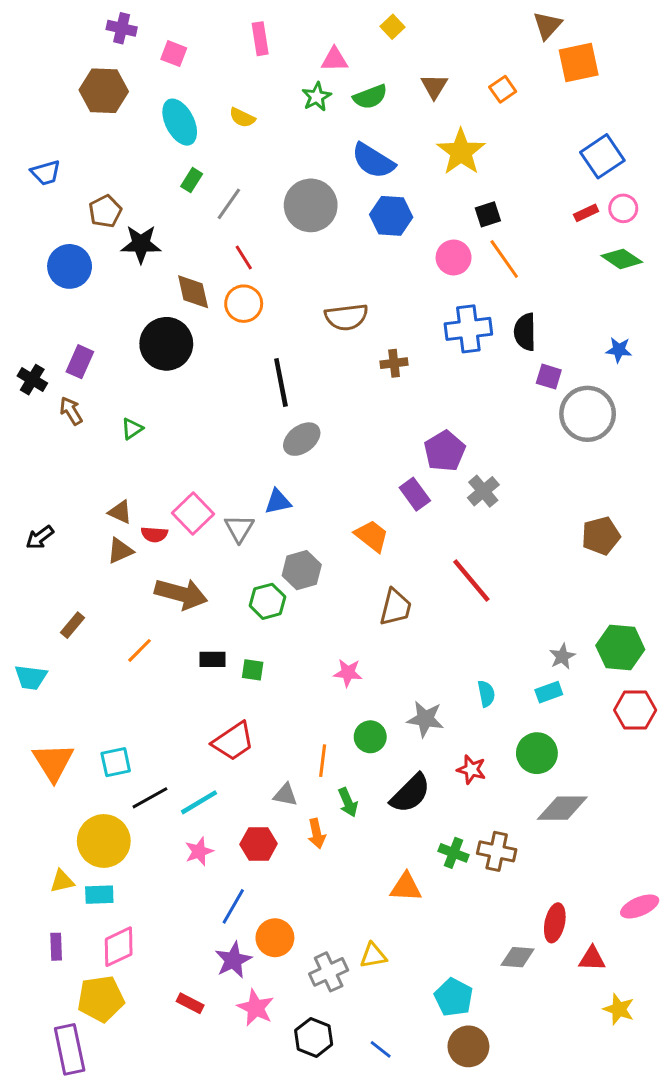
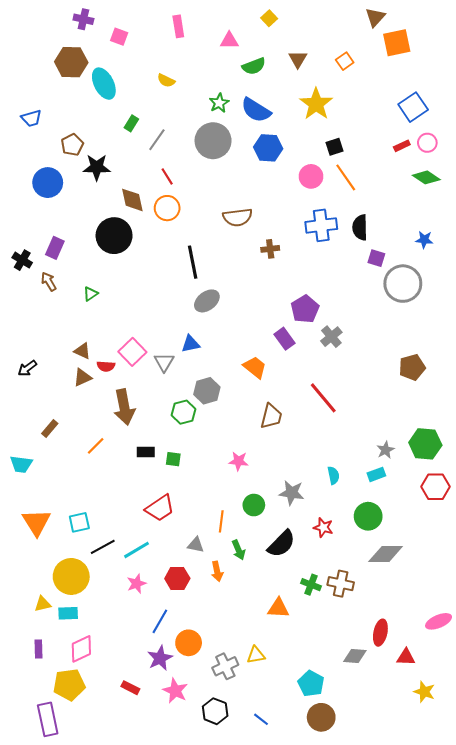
green star: (317, 97) -> (219, 103), moved
cyan ellipse: (180, 122) -> (104, 84), moved
brown arrow: (181, 594) -> (124, 407), turned 64

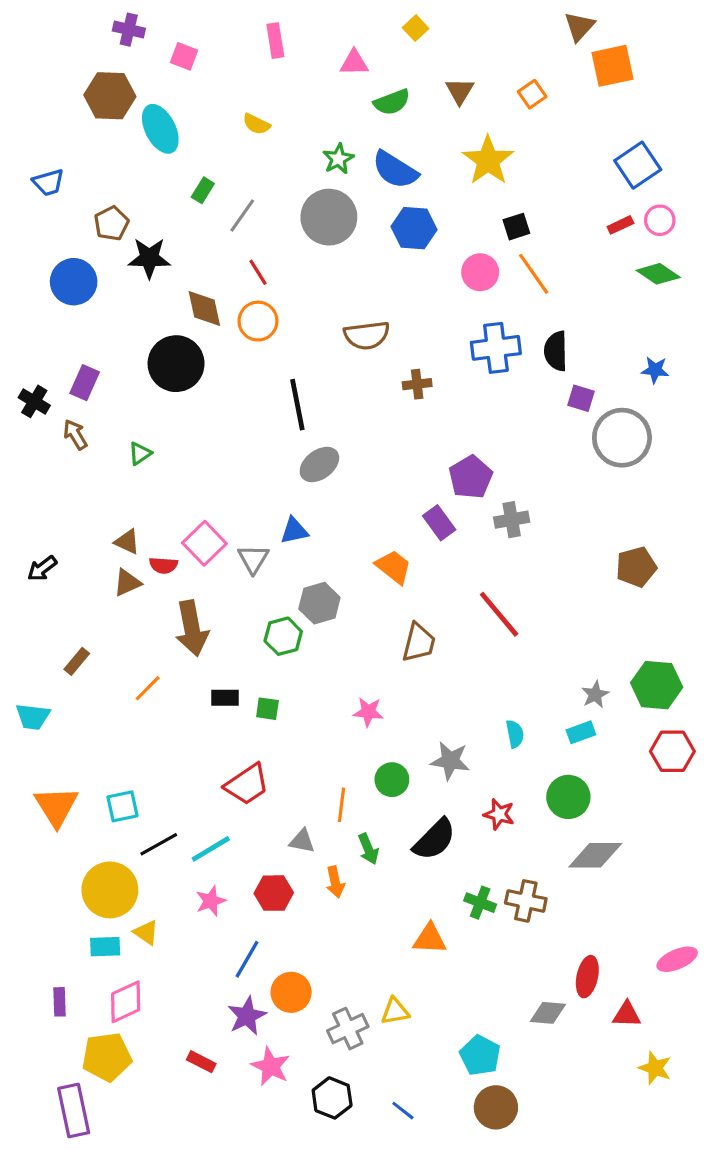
gray cross: (331, 337) -> (512, 520), turned 30
yellow triangle: (43, 604) -> (146, 932), moved, turned 48

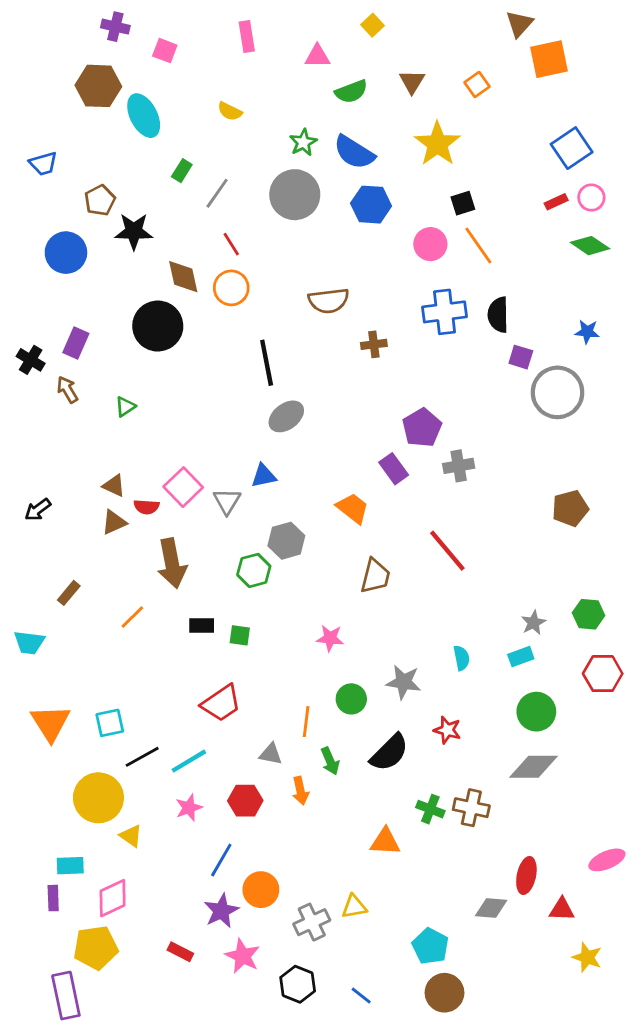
green hexagon: (657, 685) -> (589, 614), size x0.7
green circle: (568, 797) -> (536, 712), moved
cyan rectangle: (105, 947) -> (70, 866), moved

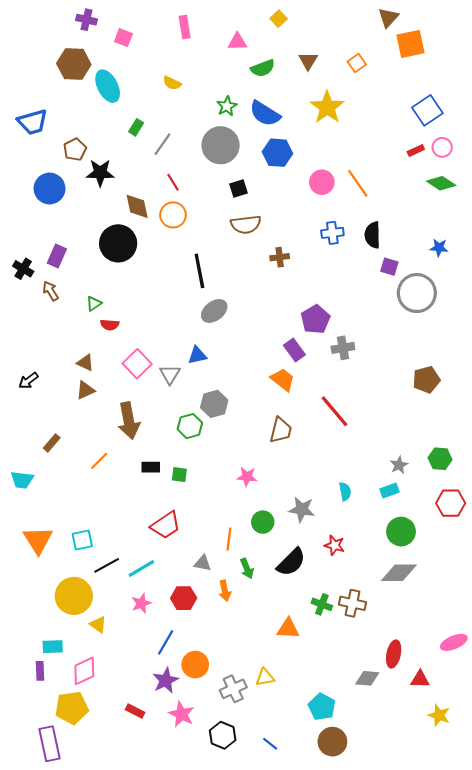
blue trapezoid: (43, 164) -> (33, 122), size x1.4
black square: (463, 203) -> (238, 189), moved
blue cross: (445, 312) -> (332, 233), size x0.7
red semicircle: (146, 507) -> (110, 325), moved
orange trapezoid: (353, 508) -> (283, 380), moved

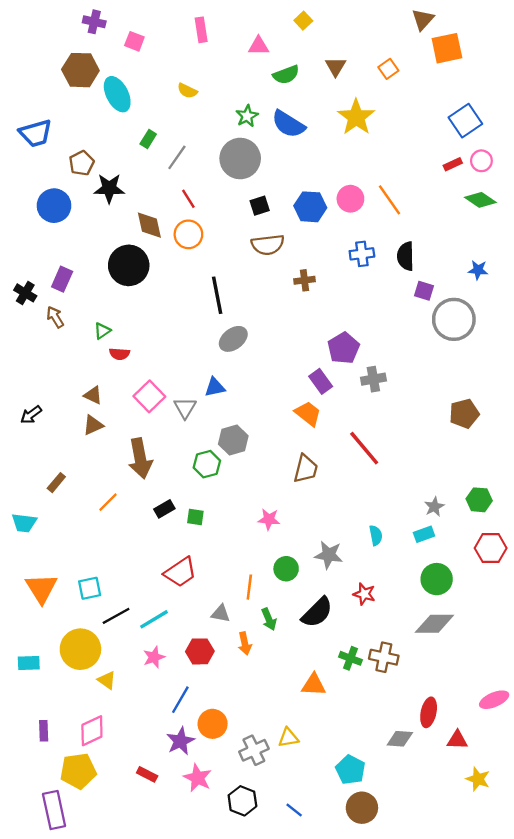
blue hexagon: (278, 153) -> (310, 207), moved
black rectangle: (151, 467) -> (164, 509), turned -30
cyan rectangle: (53, 647) -> (29, 663), moved

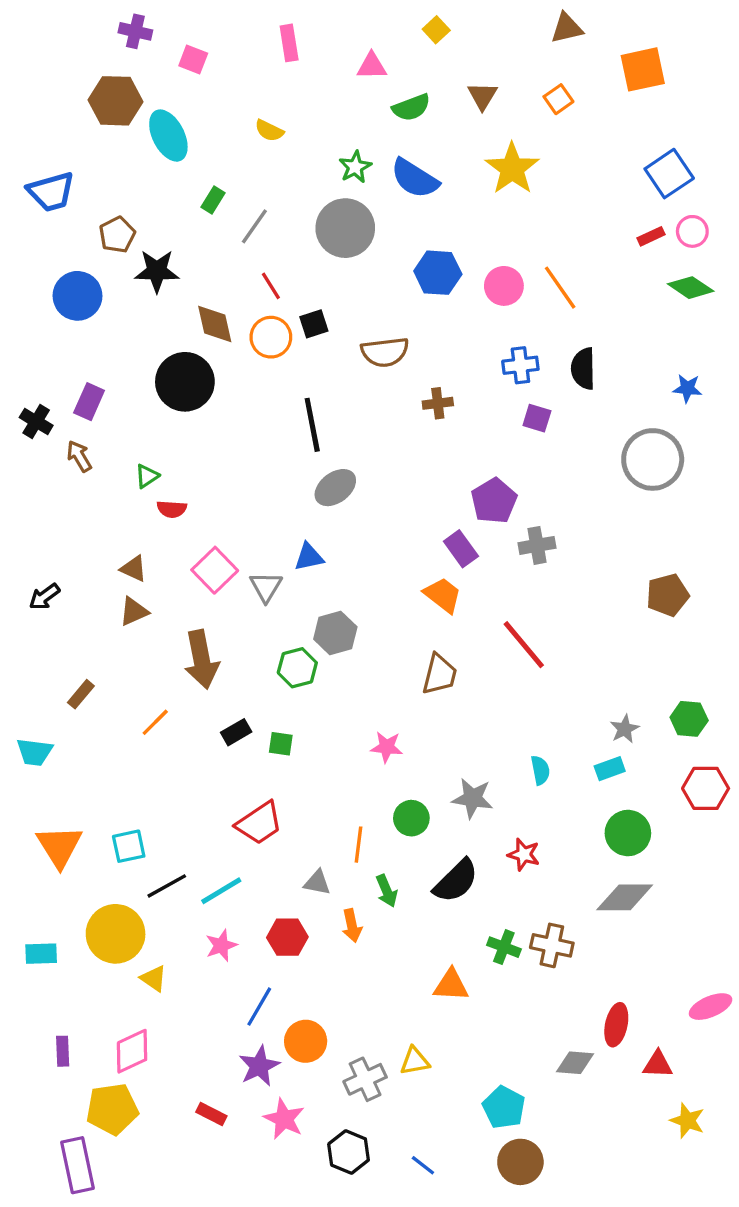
brown triangle: (423, 19) -> (567, 28), moved, turned 35
black square: (260, 206) -> (314, 324), moved
blue hexagon: (310, 207) -> (438, 273), moved
purple square: (424, 291) -> (537, 418), moved

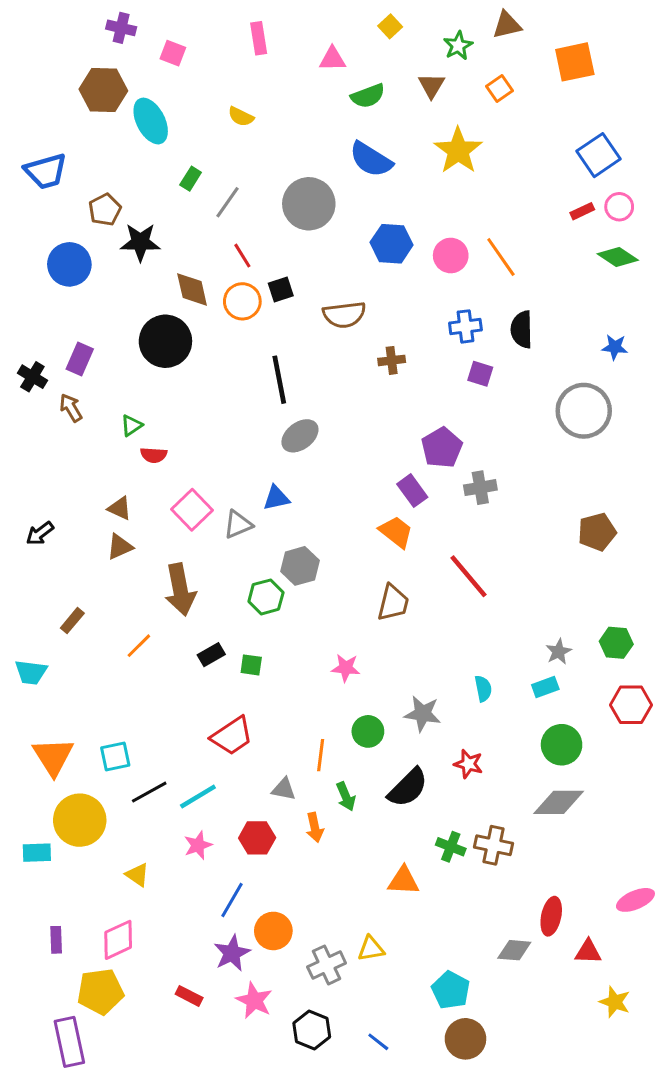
green star: (355, 167) -> (458, 46), moved
gray triangle: (266, 587) -> (238, 525), turned 36
yellow circle: (116, 934) -> (80, 820), moved

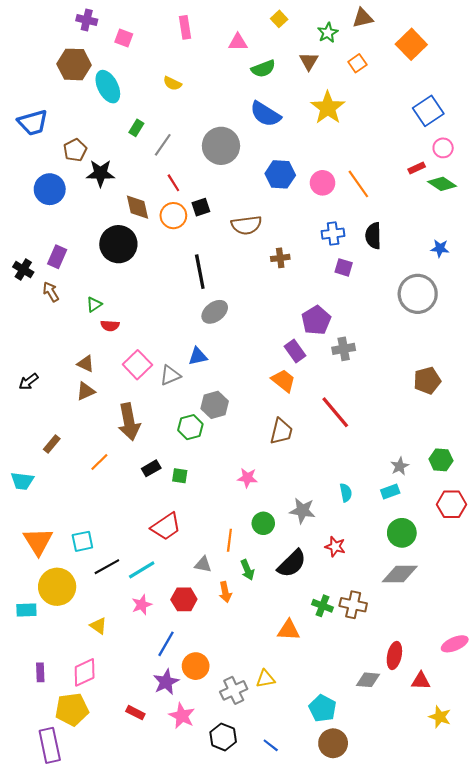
orange square: (575, 62) -> (411, 44), turned -32
red rectangle: (582, 211) -> (417, 168), moved

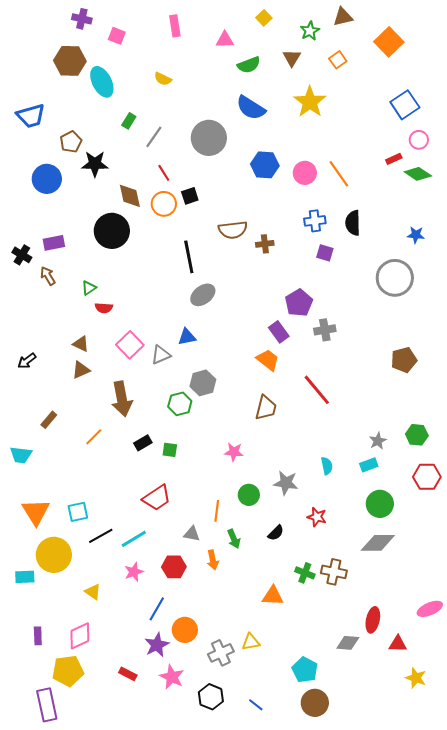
brown semicircle: (246, 225) -> (233, 230), moved
purple rectangle: (57, 257) -> (54, 243), turned 55
black semicircle: (292, 563) -> (276, 533), size x0.6

